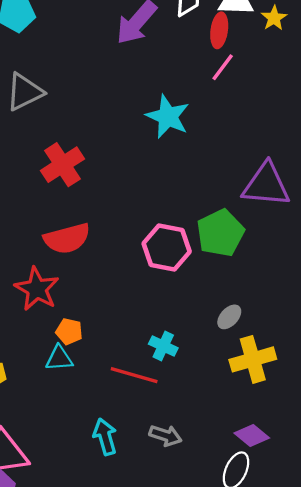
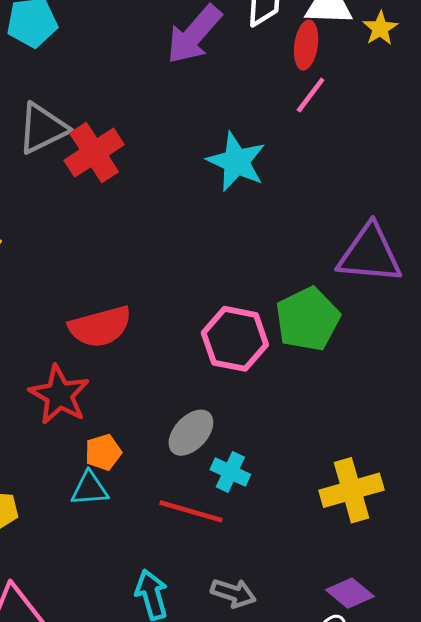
red cross: (63, 165) -> (94, 153), moved
gray ellipse: (229, 317) -> (191, 433), moved, size x1.4
orange pentagon: (69, 331) -> (103, 452), turned -30

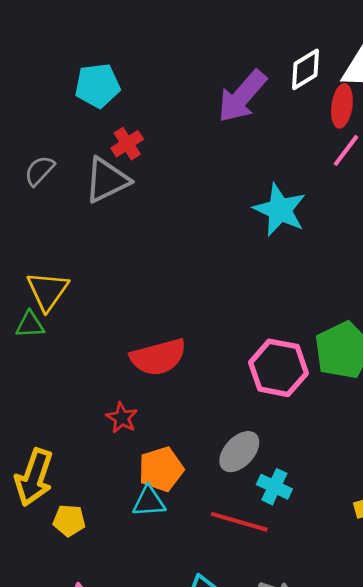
red cross: (94, 153) -> (127, 144), moved, size x0.6
red star: (59, 395) -> (122, 418), size x0.6
orange pentagon: (103, 452) -> (161, 469), size x1.4

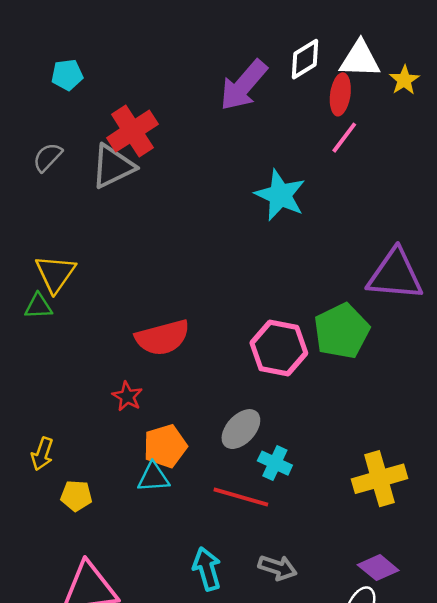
cyan pentagon: (98, 86) -> (67, 75), moved, size x0.7
red cross: (127, 144) -> (132, 131), size x1.6
yellow arrow: (34, 477) -> (42, 454), size x0.6

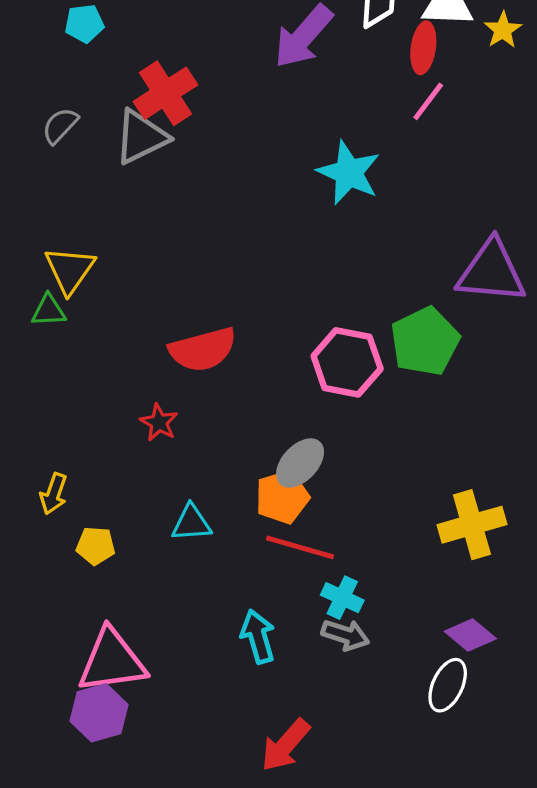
orange pentagon: (165, 446) -> (282, 497), moved
cyan cross: (275, 463) -> (342, 598), moved

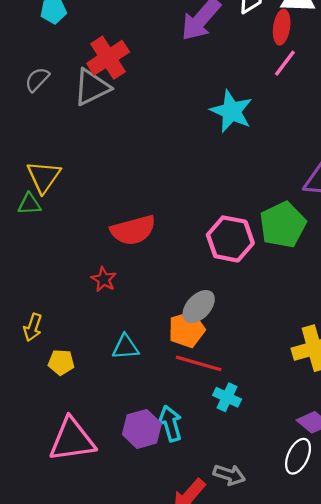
gray arrow: (345, 635) -> (229, 475), moved
purple hexagon: (99, 713) -> (142, 429), moved

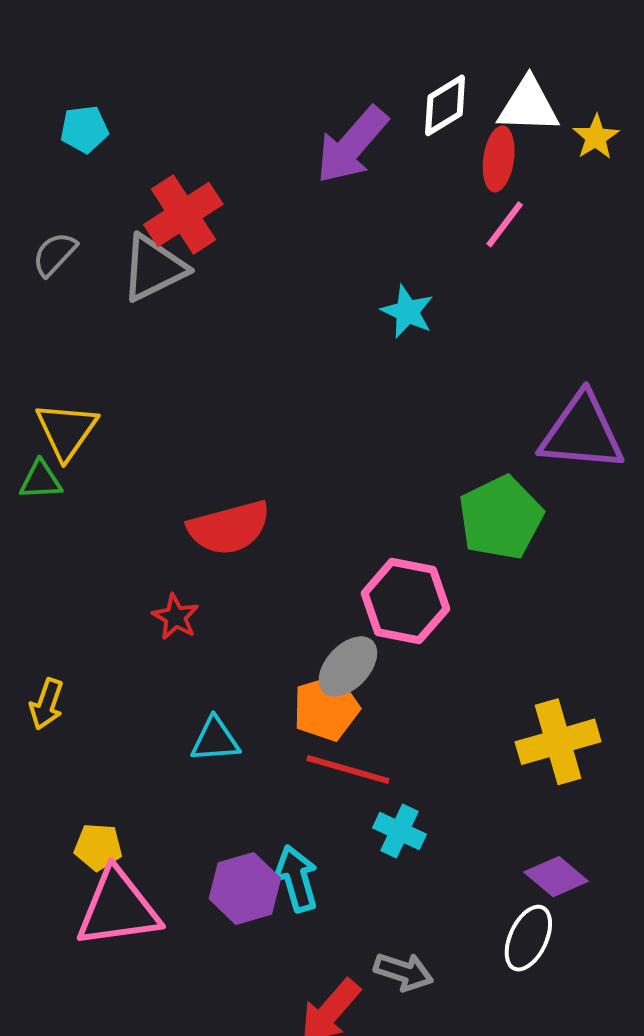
cyan star: (231, 111) -> (407, 312), size x0.7
pink hexagon: (230, 239) -> (405, 601), moved
yellow pentagon: (61, 362) -> (98, 847), moved

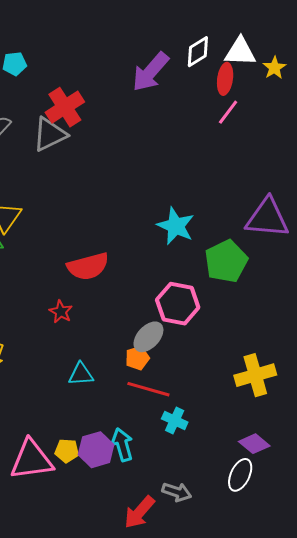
cyan star: (407, 312) -> (176, 226), moved, size x1.4
orange pentagon: (326, 708) -> (137, 358), size x0.7
yellow pentagon: (98, 847) -> (67, 451), moved

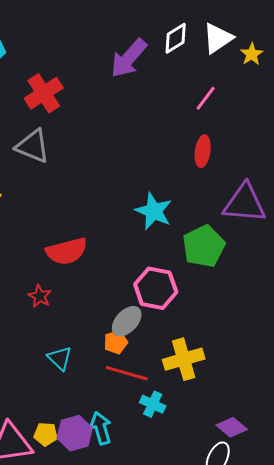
white triangle: (240, 52) -> (218, 38), turned -36
red ellipse: (225, 79) -> (203, 151), moved
gray triangle: (50, 134) -> (33, 146), moved, turned 48
cyan triangle: (81, 374) -> (60, 358), turned 48
yellow cross: (255, 375) -> (184, 359), moved

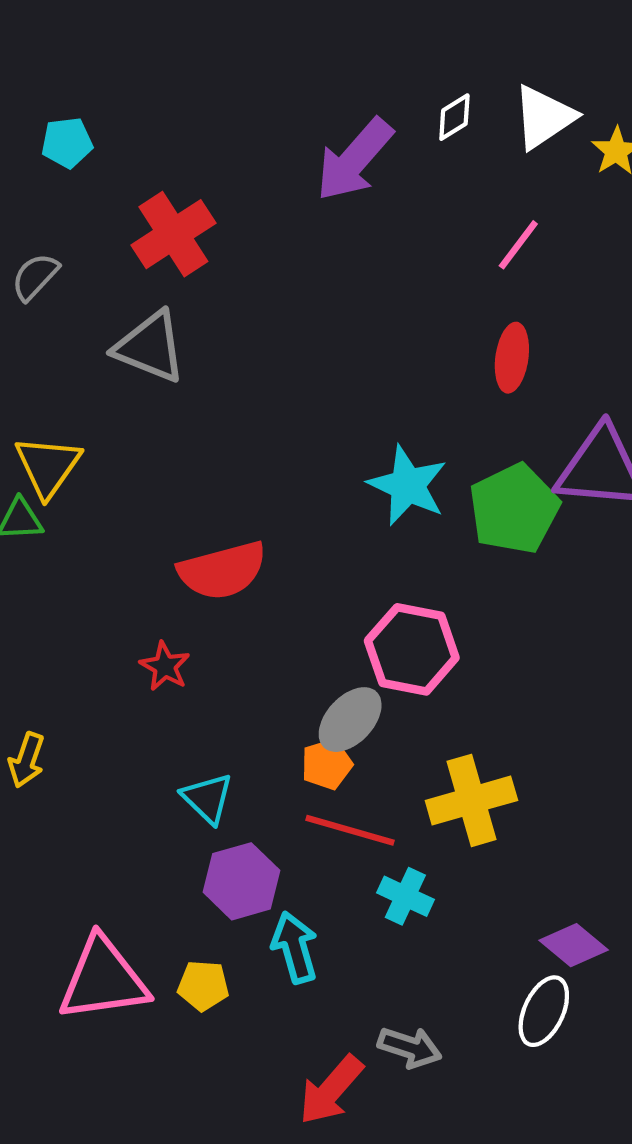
white diamond: (176, 38) -> (454, 117), size x0.7
green pentagon: (204, 246) -> (514, 509), moved
purple hexagon: (75, 433) -> (242, 881), moved
yellow pentagon: (46, 434) -> (203, 986), moved

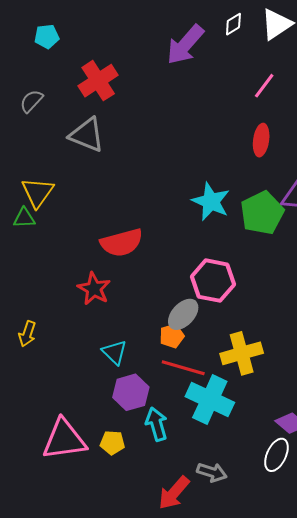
red star: (165, 666) -> (94, 289), size x1.4
cyan cross: (405, 896) -> (210, 399), size x1.8

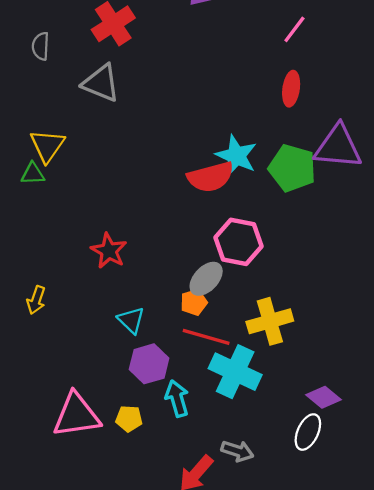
gray semicircle: (31, 101) -> (41, 46), turned -40
green pentagon: (262, 213) -> (292, 168), turned -30
red semicircle: (122, 243) -> (211, 177), moved

